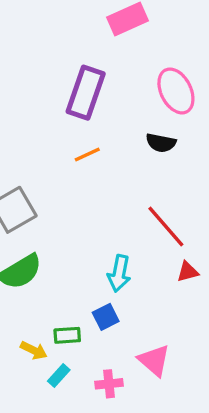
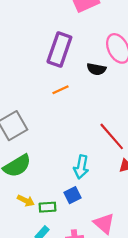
black semicircle: (161, 143) -> (96, 69), moved
yellow arrow: (34, 350) -> (26, 201), moved

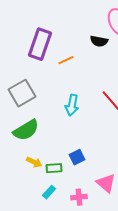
purple rectangle: (59, 50) -> (40, 44), moved
cyan arrow: (81, 167) -> (72, 105), moved

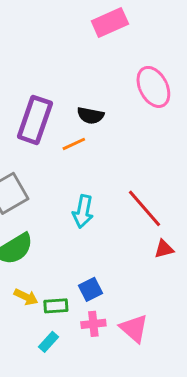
black semicircle: (99, 41) -> (90, 115), moved
pink cross: (79, 197) -> (93, 324), moved

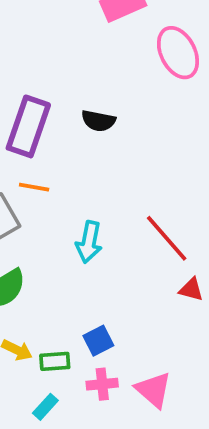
pink ellipse: (153, 87) -> (178, 53), moved
orange line: (74, 144) -> (34, 187), moved, turned 35
red triangle: (164, 249) -> (191, 289), turned 30

